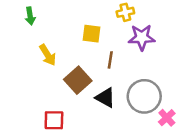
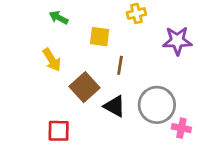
green arrow: (30, 16) -> (59, 18), moved, turned 126
purple star: (142, 37) -> (177, 41), moved
pink cross: (167, 118) -> (181, 128), turned -36

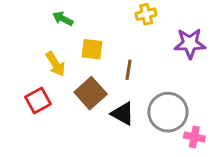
yellow square: (100, 37) -> (92, 49), moved
red square: (59, 131) -> (38, 100), moved, turned -30

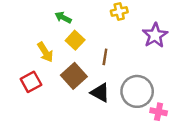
green arrow: (63, 19) -> (63, 17), moved
purple star: (190, 43) -> (155, 35), turned -30
yellow square: (92, 49) -> (75, 40), turned 36

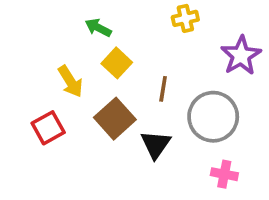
gray circle: (137, 91) -> (213, 117), moved
black triangle: (100, 93) -> (156, 144), turned 36
pink cross: (159, 112) -> (224, 174), moved

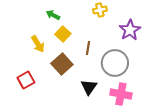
red square: (48, 128) -> (26, 80), moved
black triangle: (156, 144) -> (89, 87), moved
pink cross: (224, 174) -> (121, 94), size x1.5

